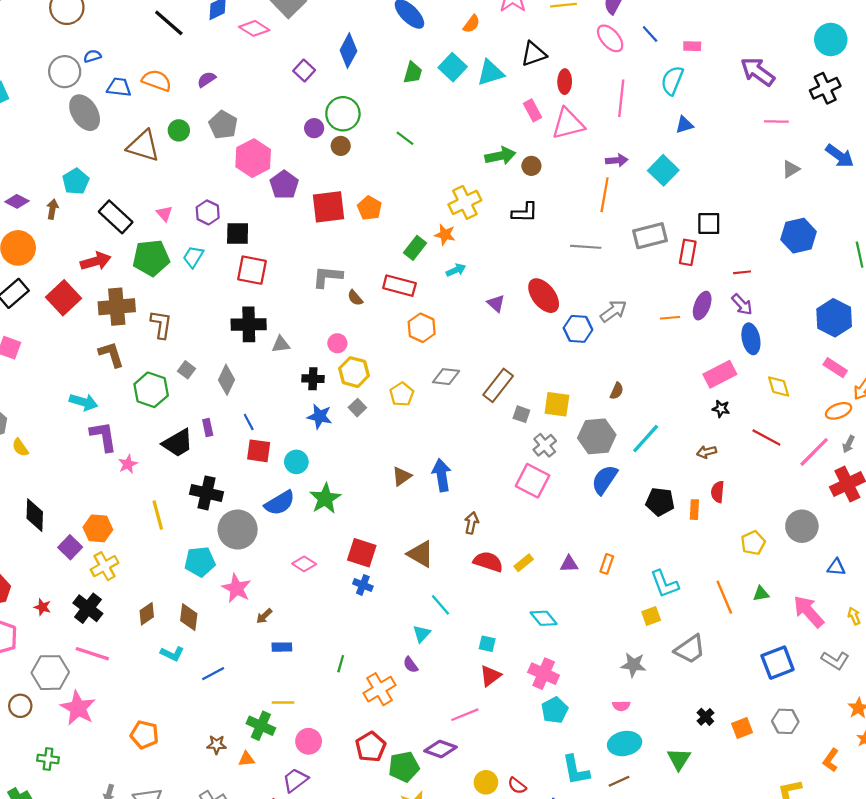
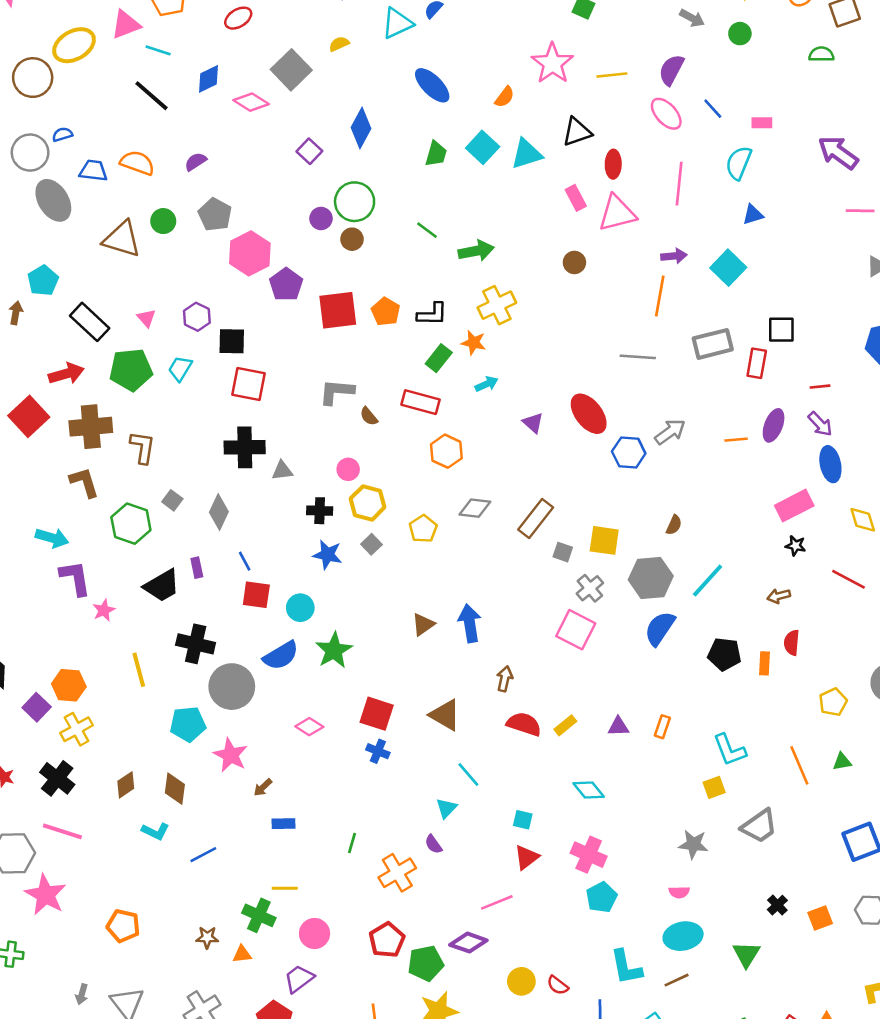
green arrow: (500, 156) -> (476, 251), moved
black L-shape: (525, 212) -> (432, 314), moved

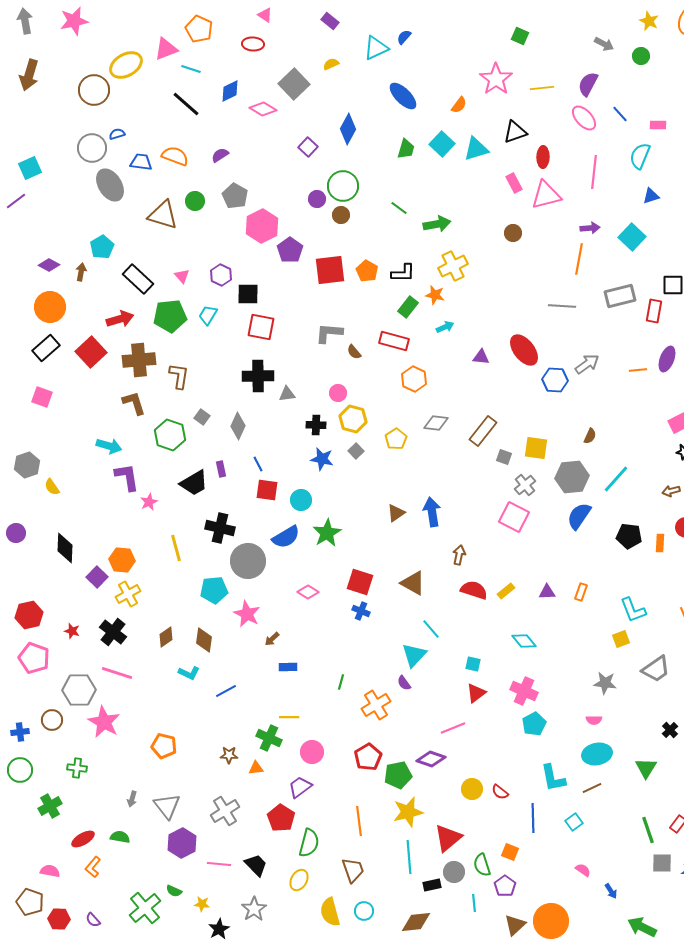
red ellipse: (238, 18) -> (253, 44), turned 35
purple triangle: (533, 423) -> (481, 357), turned -36
cyan triangle: (446, 808) -> (414, 655), size x1.5

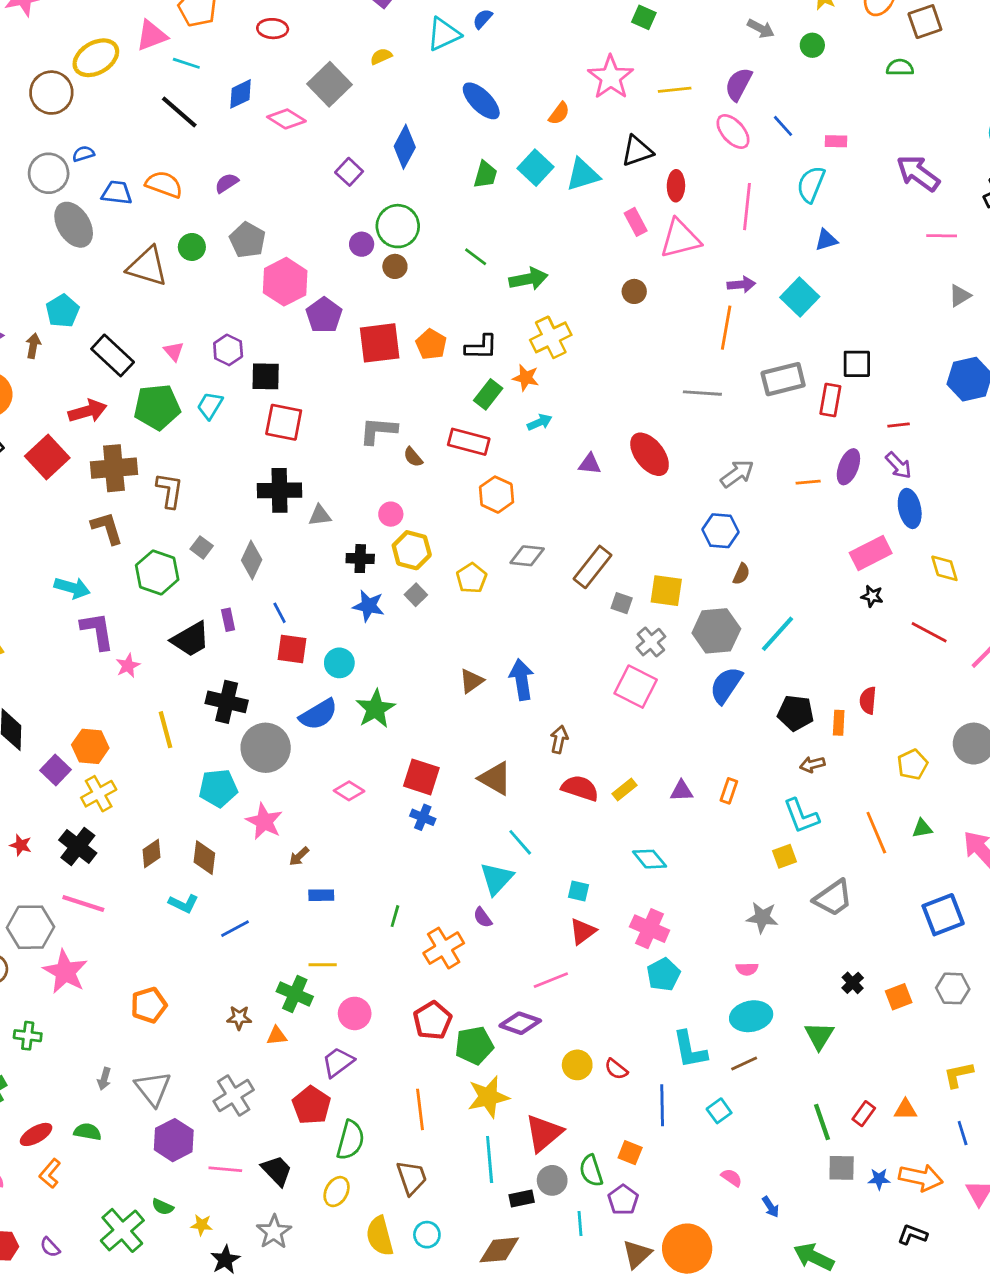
blue hexagon: (555, 380) -> (720, 531), moved
brown arrow: (671, 491) -> (812, 764), moved
orange pentagon: (164, 746) -> (149, 1005), turned -30

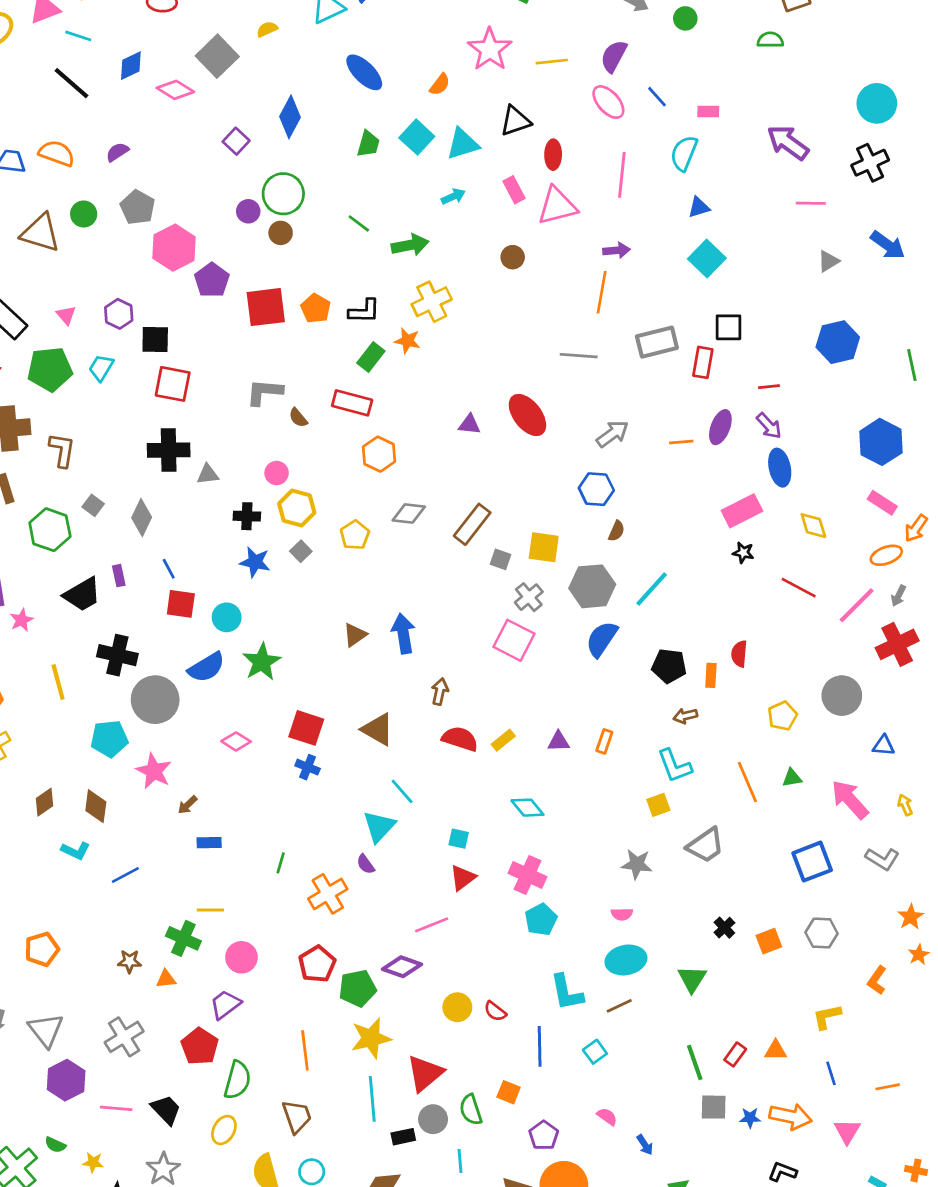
cyan square: (800, 297) -> (707, 259), moved
cyan arrow: (540, 422) -> (453, 196), moved
purple pentagon: (623, 1200) -> (544, 1135), moved

